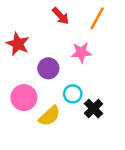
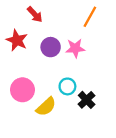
red arrow: (61, 16) -> (35, 14), moved
purple circle: (48, 68) -> (51, 47), moved

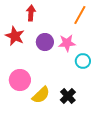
red arrow: (35, 14) -> (31, 13), turned -133
cyan circle: (67, 86) -> (83, 61), moved
black cross: (87, 100) -> (68, 96), moved

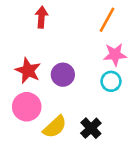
red star: (15, 36) -> (28, 71), moved
purple circle: (45, 42) -> (63, 75), moved
pink star: (67, 43) -> (115, 55), moved

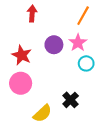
pink star: (115, 55) -> (78, 43), moved, turned -30
purple circle: (63, 75) -> (54, 45), moved
yellow semicircle: (55, 127) -> (42, 113), moved

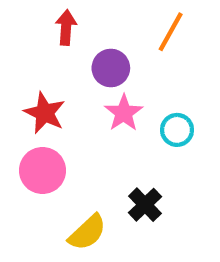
pink star: (78, 43) -> (124, 113), moved
purple circle: (54, 45) -> (111, 68), moved

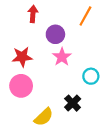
red star: (45, 113) -> (22, 57), turned -30
cyan circle: (177, 130) -> (91, 76), moved

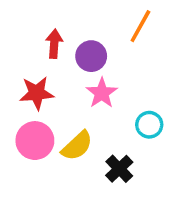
red arrow: (33, 14) -> (54, 44), moved
yellow semicircle: (44, 117) -> (77, 146), moved

